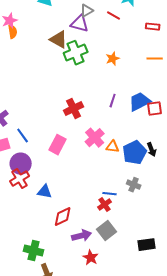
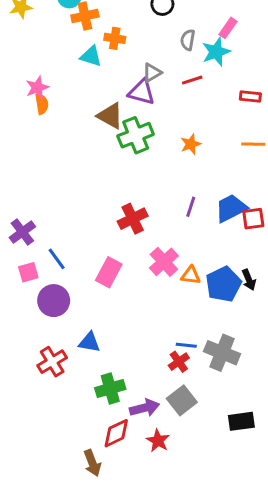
red line: (114, 16) -> (192, 80), turned -48
red cross: (20, 179) -> (52, 362), moved
gray cross: (134, 185) -> (222, 353), moved, size x1.6
red diamond: (63, 217) -> (116, 433), moved
green cross: (34, 251) -> (110, 388), moved, turned -30

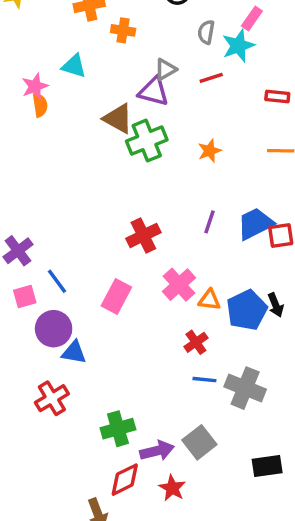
cyan triangle: (91, 56) -> (74, 66), moved
blue triangle: (89, 342) -> (74, 352), moved
red cross: (179, 362) -> (196, 342), moved

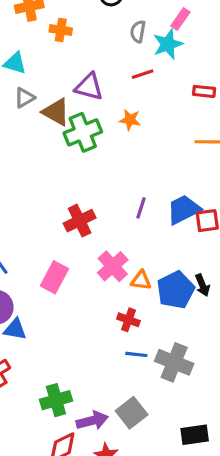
gray triangle: (165, 69) -> (24, 98), moved
orange star: (210, 151) -> (130, 120), moved, turned 30
red cross: (196, 342) -> (128, 320), turned -35

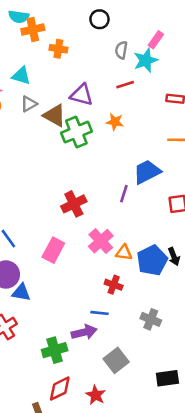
blue trapezoid: (184, 210) -> (147, 172), moved
blue line: (136, 354) -> (99, 313), moved
gray cross: (174, 362) -> (151, 319), size x0.7
purple arrow: (92, 421) -> (84, 332), moved

